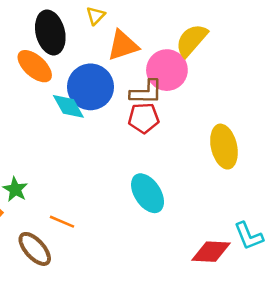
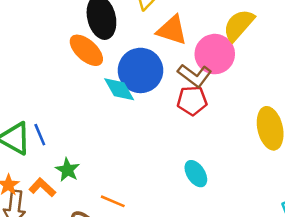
orange triangle: (123, 45) -> (172, 30), turned 36
brown L-shape: (146, 92) -> (195, 75), turned 36
cyan ellipse: (148, 193) -> (196, 174), size x0.7

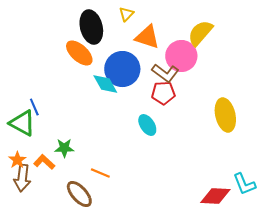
blue line: (40, 135) -> (34, 107), moved
green star: (67, 170) -> (64, 148), turned -30
cyan ellipse: (196, 174) -> (147, 125), moved

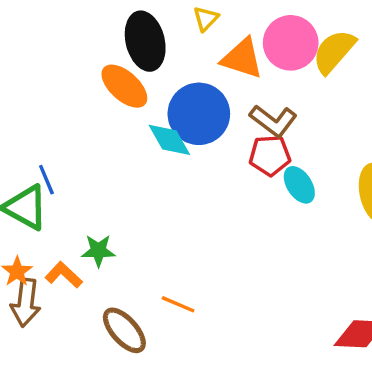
pink circle: (181, 56) -> (291, 43), moved
cyan ellipse: (147, 125) -> (299, 185), moved
orange line: (100, 173) -> (178, 304), moved

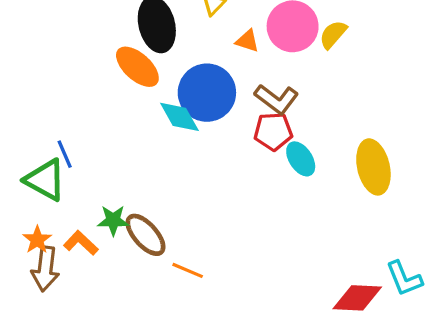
yellow semicircle: (334, 51) -> (333, 34), size x0.7
orange triangle: (242, 58) -> (247, 41), size x0.6
brown ellipse: (124, 330) -> (145, 235), moved

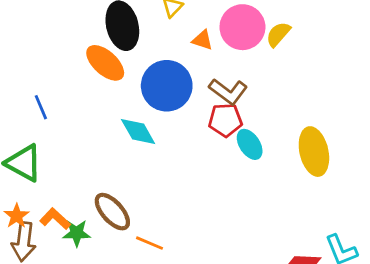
cyan diamond: (179, 117) -> (138, 132), moved
blue line: (65, 154) -> (41, 107), moved
green star: (113, 220) -> (77, 233), moved

